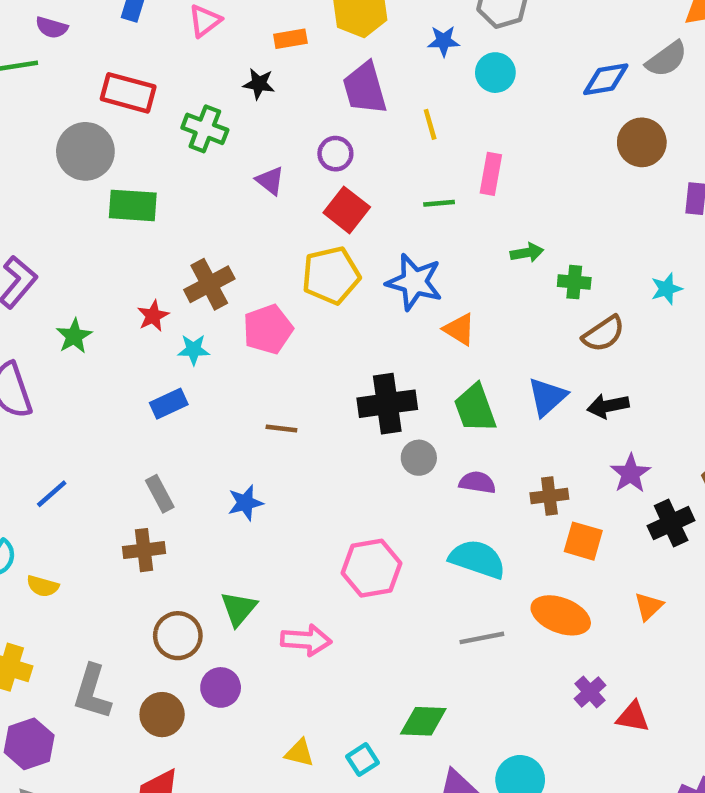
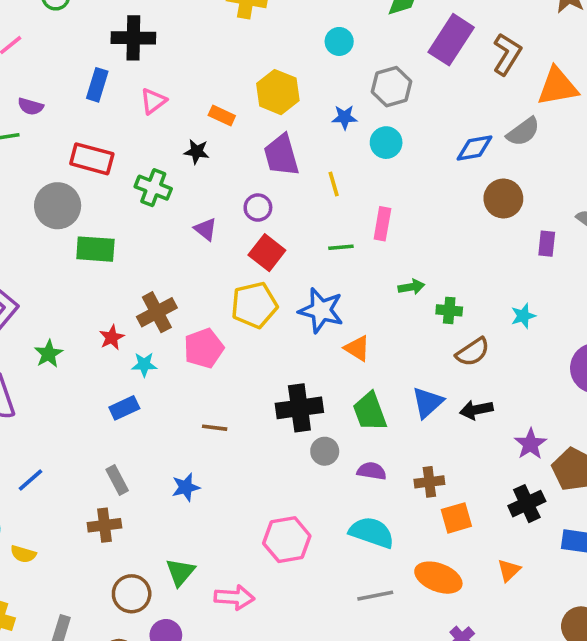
orange rectangle: (290, 39) -> (222, 115), turned 35
purple star: (631, 473) -> (530, 444), moved
orange square: (583, 541) -> (456, 518), turned -32

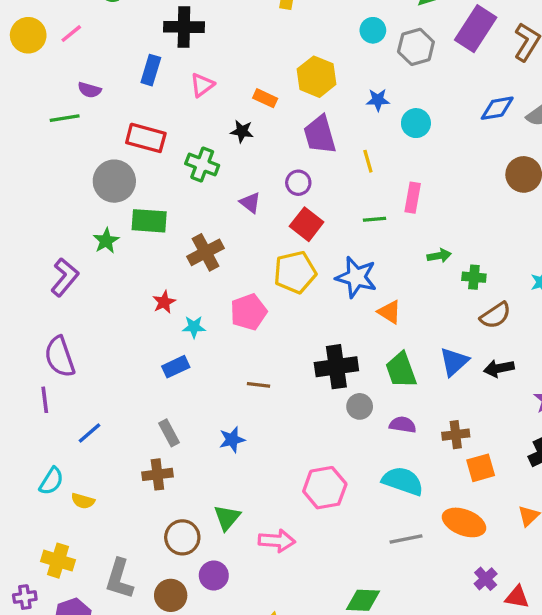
gray hexagon: (391, 87) -> (416, 47), moved
blue diamond: (474, 148) -> (497, 108), moved
brown cross: (157, 312) -> (205, 252), moved
green star: (49, 354) -> (106, 241), moved

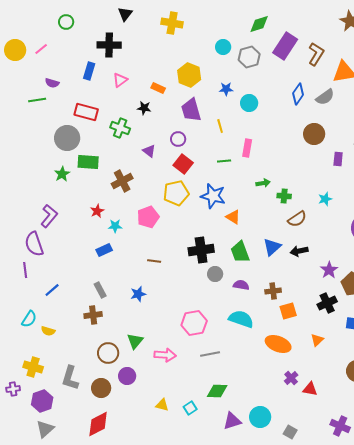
blue diamond: (497, 108) -> (298, 94), turned -45
purple L-shape: (65, 277) -> (49, 216), moved
gray line: (406, 539) -> (210, 354), moved

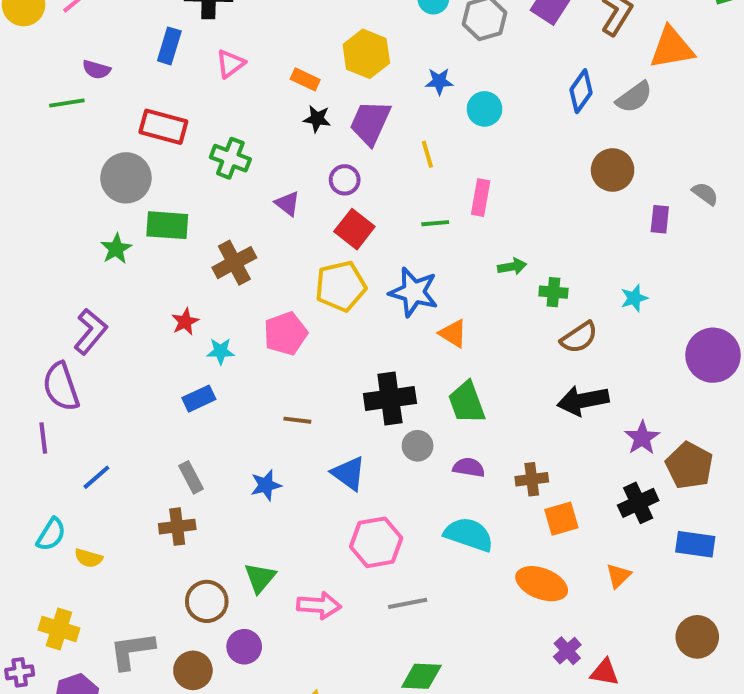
black star: (144, 108) -> (317, 119), moved
purple trapezoid: (191, 110) -> (370, 123), turned 40
blue triangle: (272, 247) -> (349, 473), moved, turned -42
black arrow: (299, 251) -> (583, 400), size x1.4
gray L-shape: (70, 378) -> (132, 651), turned 65

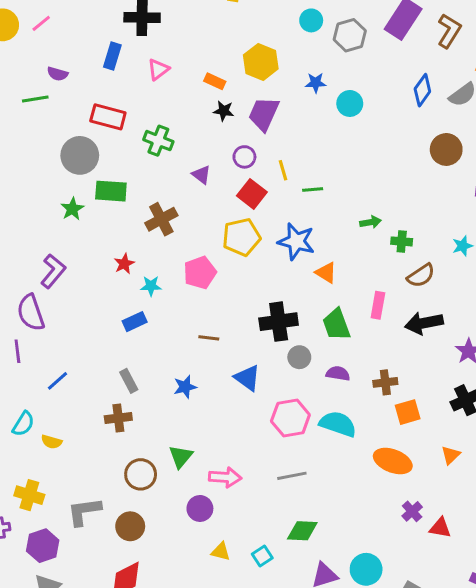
yellow line: (427, 154) -> (283, 170), moved
pink rectangle: (481, 198) -> (378, 305), moved
pink hexagon: (376, 542) -> (290, 418), moved
purple circle: (244, 647) -> (200, 508), moved

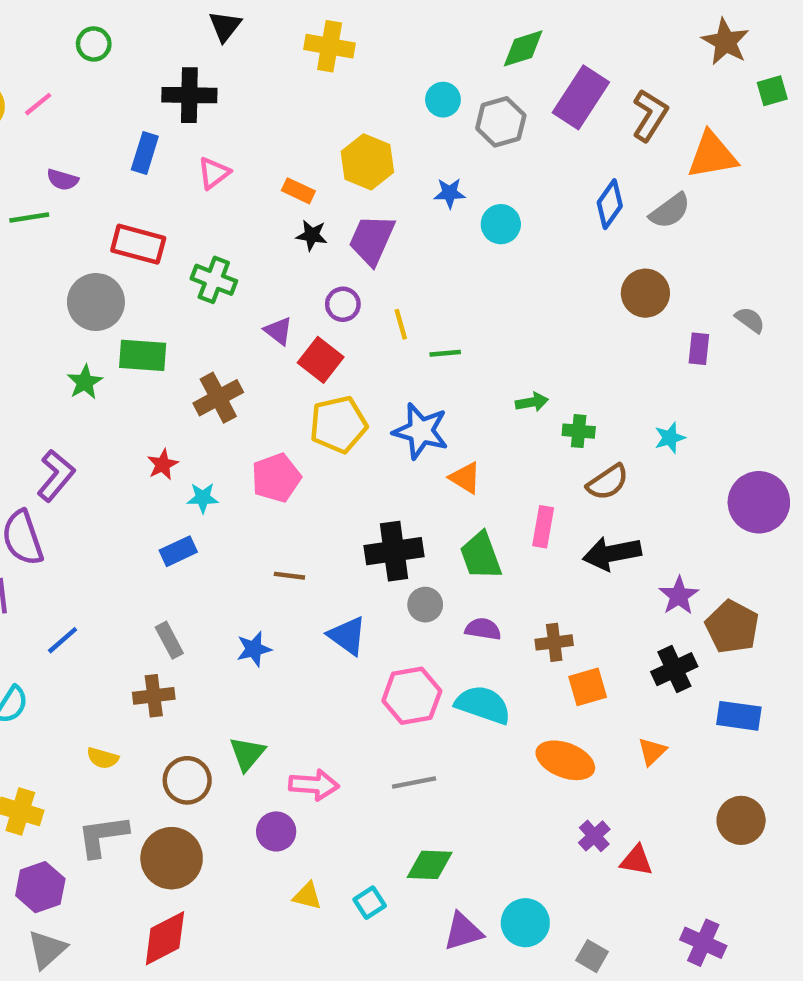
red square: (252, 194) -> (321, 360), moved
yellow semicircle: (52, 442) -> (103, 758), moved
brown circle: (130, 526) -> (172, 858), size x1.4

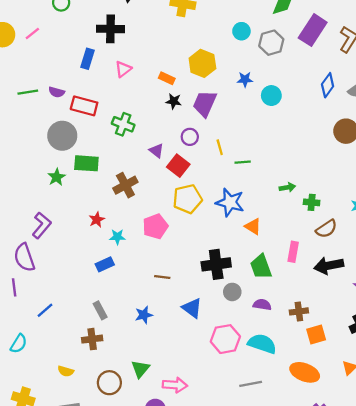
purple semicircle: (63, 180) -> (57, 92), moved
gray line: (414, 783) -> (251, 384), moved

